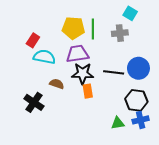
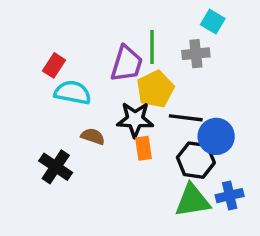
yellow pentagon: (73, 28) -> (155, 89), moved, turned -30
purple trapezoid: (77, 54) -> (127, 64), moved, turned 115
blue circle: (138, 68) -> (216, 136), moved
black hexagon: (136, 100) -> (196, 160), moved
green triangle: (118, 123) -> (192, 201), size x1.6

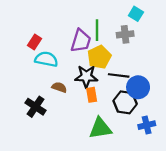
green triangle: (192, 201) -> (100, 128), moved

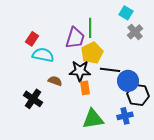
gray cross: (125, 34) -> (135, 32), moved, turned -35
black hexagon: (125, 102) -> (138, 95), moved
blue cross: (147, 125) -> (125, 116), moved

